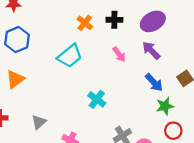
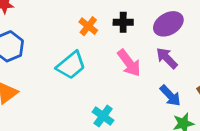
pink arrow: (119, 54) -> (129, 63), size x1.5

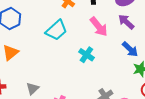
cyan cross: (103, 116) -> (86, 55), moved

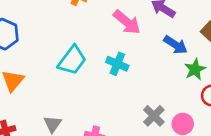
cyan trapezoid: (56, 30) -> (72, 60), moved

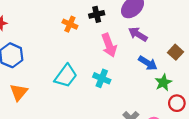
pink arrow: (127, 22) -> (109, 45), turned 30

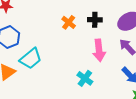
cyan trapezoid: (66, 76) -> (31, 59), moved

